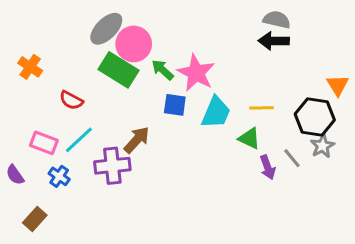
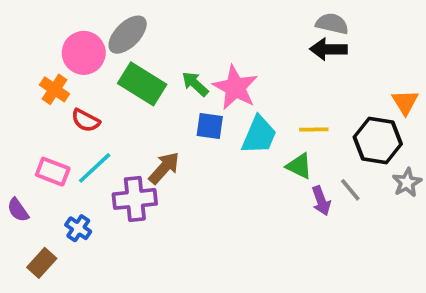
pink circle: (134, 44) -> (84, 53), moved
orange cross: (30, 67) -> (54, 89), moved
gray star: (322, 146) -> (407, 183), moved
blue cross: (59, 176) -> (78, 228), moved

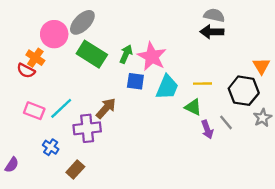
green arrow: (195, 84) -> (126, 54), turned 72
red semicircle: (86, 120) -> (26, 71), moved
purple semicircle: (18, 210) -> (12, 165), moved, turned -112
brown rectangle: (42, 263) -> (75, 170), moved

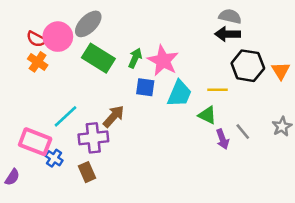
red semicircle: (26, 71) -> (36, 39), moved
black hexagon: (244, 91) -> (248, 66), moved
pink rectangle: (34, 111) -> (35, 142), moved, size x1.4
brown rectangle: (75, 170) -> (87, 172), moved, turned -66

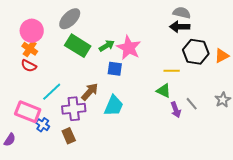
pink circle: (58, 37) -> (32, 31), moved
red semicircle: (36, 39) -> (29, 66), moved
green arrow: (135, 58) -> (107, 46), turned 35
orange triangle: (281, 71) -> (222, 56), turned 35
cyan trapezoid: (179, 94) -> (114, 106), moved

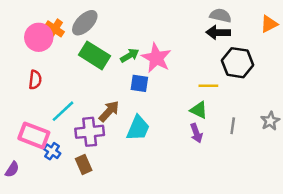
orange cross: (30, 49) -> (54, 29), moved
orange triangle: (222, 56) -> (269, 24), moved
red semicircle: (29, 66) -> (35, 80), turned -112
gray line: (192, 104) -> (233, 126), turned 48
purple arrow: (176, 110) -> (196, 133), moved

